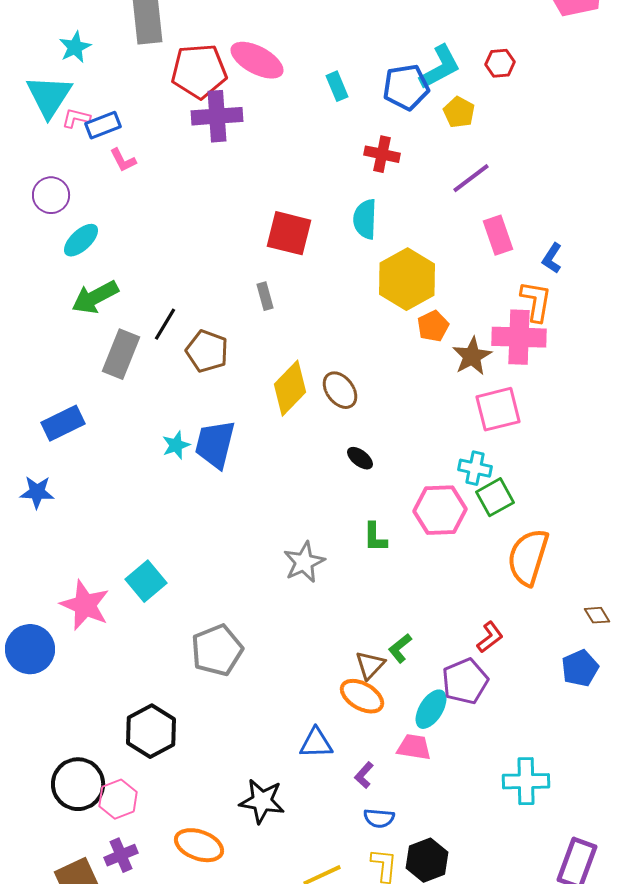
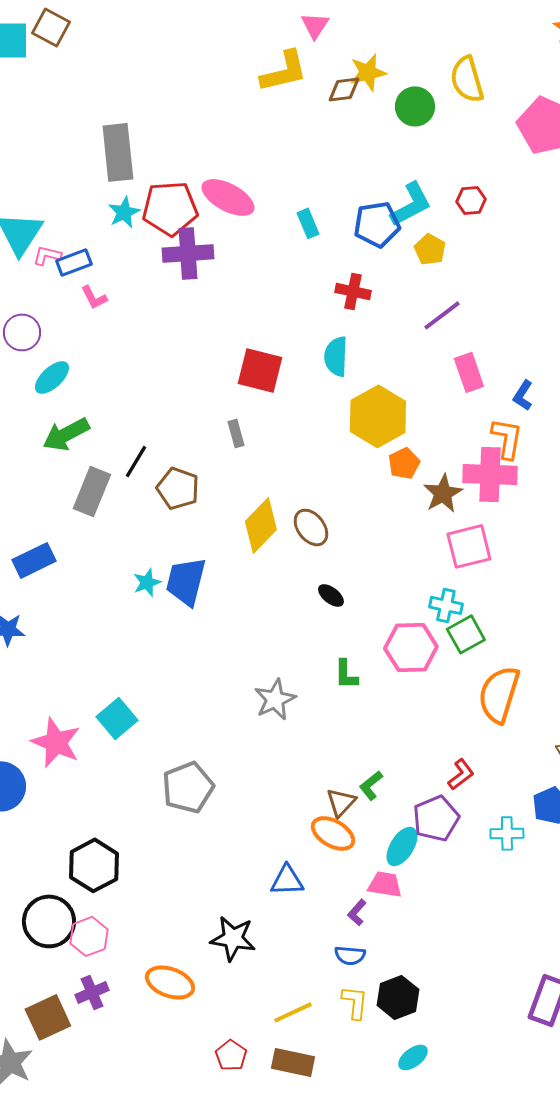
cyan star: (75, 47) -> (124, 212), moved
black hexagon: (151, 731) -> (94, 865), moved
purple L-shape: (364, 775) -> (357, 912), moved
cyan cross: (526, 781) -> (507, 833), moved, size x0.7

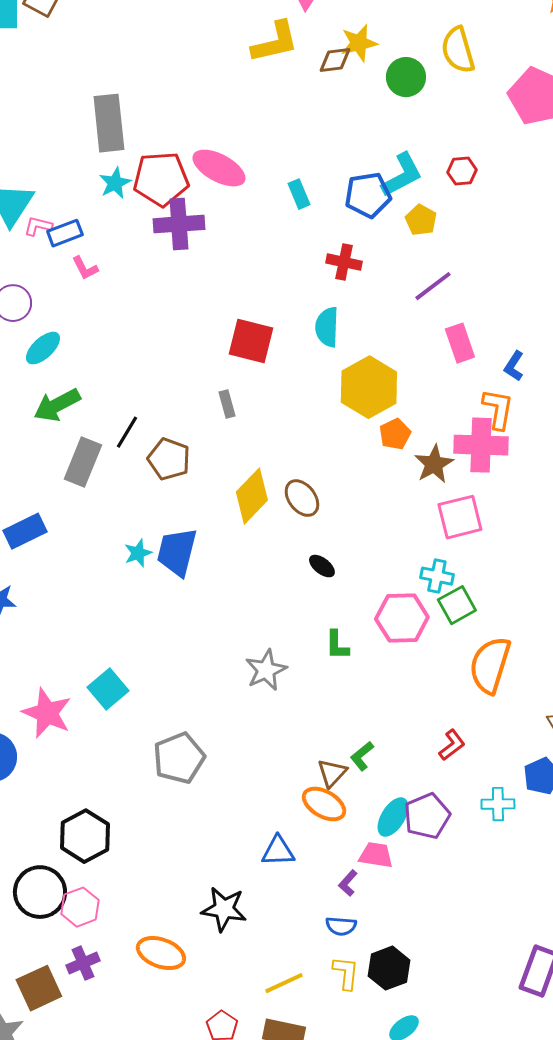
purple pentagon: (436, 818) -> (427, 816), moved

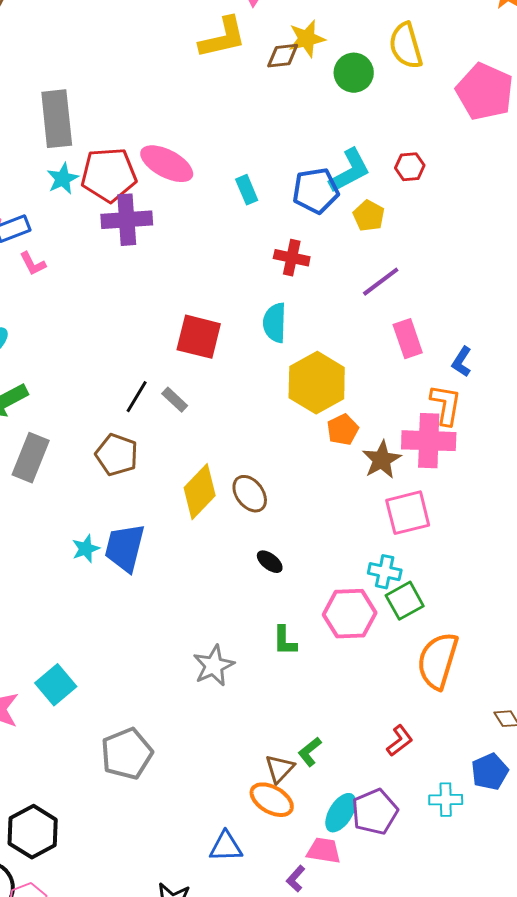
gray rectangle: (227, 404) -> (175, 400), turned -32
black line: (127, 432) -> (137, 397), moved

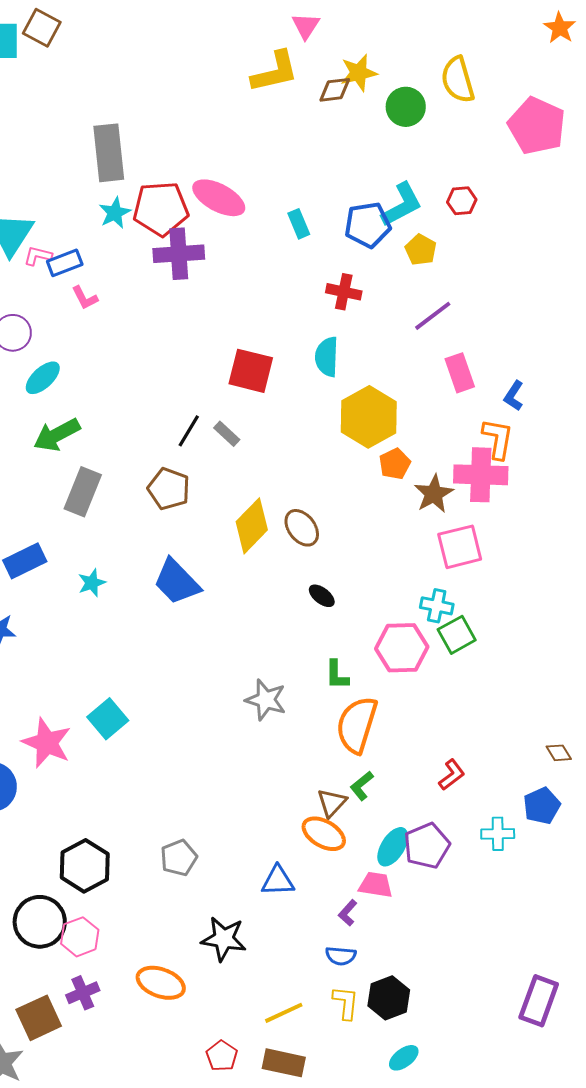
blue trapezoid: (125, 548) -> (177, 582), turned -58
cyan star: (86, 549) -> (92, 583), moved
orange semicircle: (438, 661) -> (357, 725), moved
gray star: (214, 666) -> (266, 700), turned -30
gray pentagon: (127, 754) -> (179, 858), moved, size x0.7

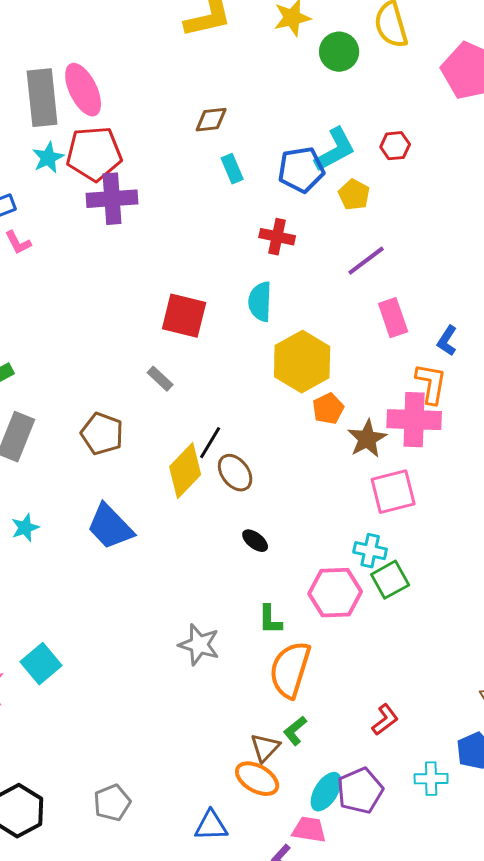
brown diamond: (335, 90) -> (211, 120), moved
pink ellipse: (219, 198) -> (83, 90), moved, turned 36
black line: (189, 431) -> (210, 443), moved

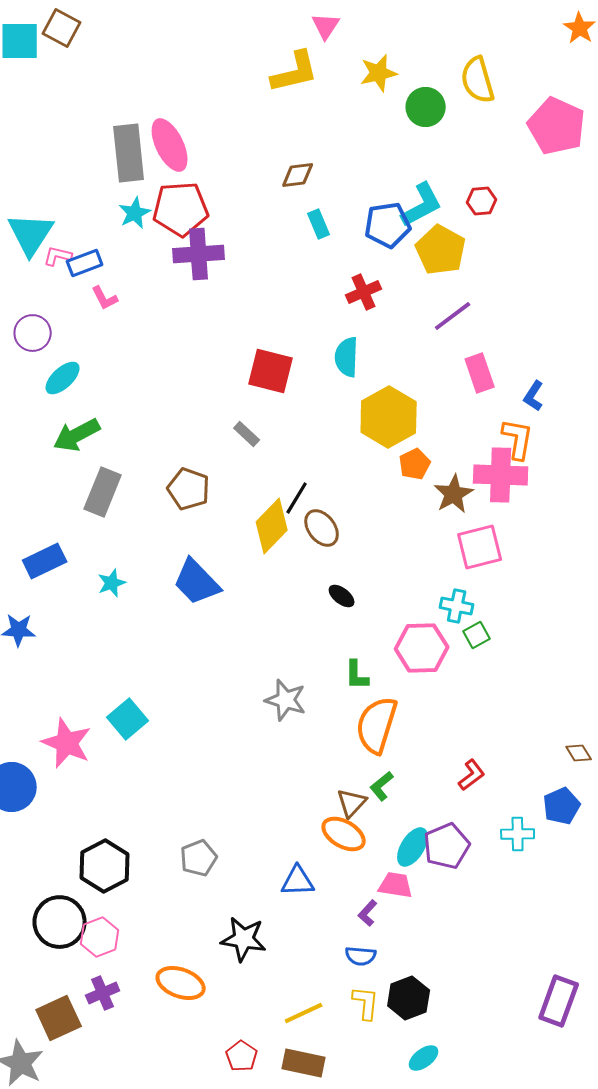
yellow pentagon: (354, 195) -> (441, 250), size x1.6
red cross: (277, 237) -> (364, 292), turned -36
green square: (390, 580) -> (477, 635), size x0.7

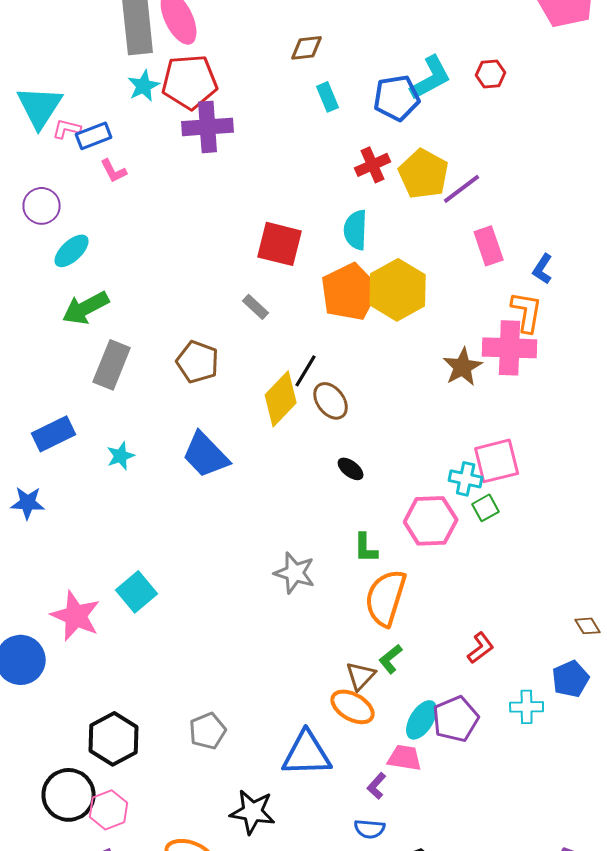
yellow pentagon: (441, 250) -> (424, 174), moved
orange pentagon: (415, 464) -> (350, 292), moved, size x1.8
pink square: (480, 547) -> (497, 461), moved
blue triangle: (298, 881) -> (307, 754), size x1.5

